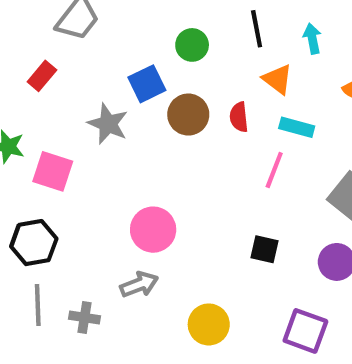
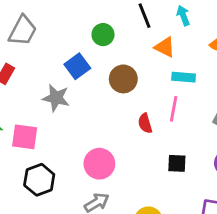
brown circle: (188, 115) -> (123, 79), moved
red semicircle: (239, 117) -> (145, 123), moved
black hexagon: (34, 243) -> (39, 180), moved

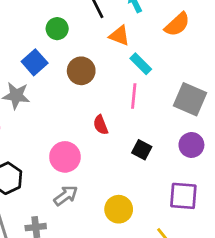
cyan rectangle: (184, 77) -> (141, 64), turned 45
red semicircle: (145, 123) -> (101, 125), moved
black square: (177, 163) -> (142, 150), turned 30

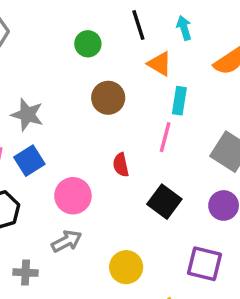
blue square: (35, 62) -> (29, 161), moved
cyan rectangle: (141, 64) -> (179, 101), turned 45
black square: (142, 150) -> (164, 202), size x1.4

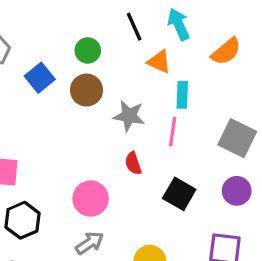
cyan arrow: (184, 28) -> (179, 24), size x1.4
brown circle: (108, 98) -> (86, 90), moved
gray star: (27, 115) -> (129, 116), moved
blue square: (29, 161) -> (40, 78), moved

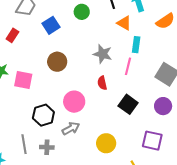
brown circle: (86, 90) -> (57, 62), moved
black hexagon: (23, 220) -> (43, 115), moved

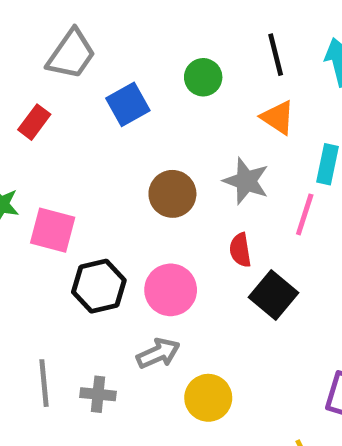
orange triangle: (124, 23) -> (278, 117), moved
brown circle: (57, 62) -> (172, 194), moved
black square: (128, 104) -> (273, 295), moved
black hexagon: (43, 115) -> (99, 286), moved
yellow circle: (106, 143) -> (208, 398), moved

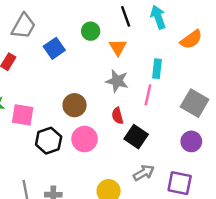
orange triangle: (278, 117) -> (118, 47), moved, turned 30
brown circle: (172, 194) -> (75, 105), moved
gray arrow: (158, 353) -> (144, 173), moved

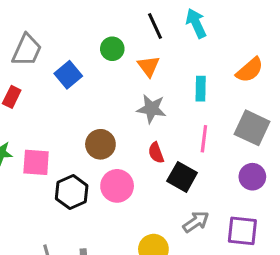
orange semicircle: (191, 39) -> (250, 70), moved
pink line: (148, 95) -> (204, 139), moved

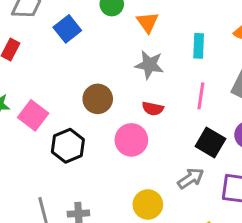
red semicircle: (156, 153) -> (153, 109), turned -60
pink square: (36, 162) -> (33, 115), turned 32
black square: (182, 177) -> (210, 143), moved
pink circle: (117, 186) -> (131, 140), moved

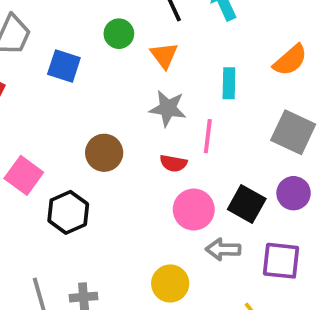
blue square: (67, 29) -> (64, 66), turned -32
pink line: (201, 96) -> (208, 136), moved
pink circle: (131, 140) -> (194, 210), moved
gray arrow: (191, 178) -> (223, 249), turned -144

